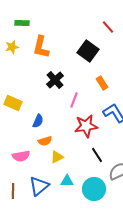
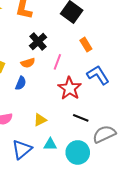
red star: (86, 126) -> (70, 88), turned -30
orange semicircle: (45, 141) -> (28, 63), moved
black line: (97, 155) -> (81, 118), turned -35

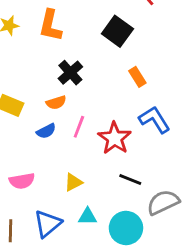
pink line: (57, 62) -> (79, 127), moved
blue semicircle: (21, 83) -> (46, 131), turned 40

